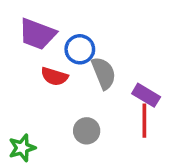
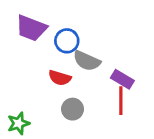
gray semicircle: (104, 73) -> (87, 61), turned 136
red semicircle: (54, 76) -> (60, 78), moved

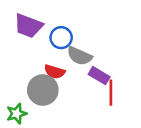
purple rectangle: (122, 79) -> (99, 76), moved
gray circle: (73, 109) -> (43, 90), moved, size x1.5

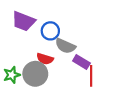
green star: (17, 114) -> (12, 75), moved

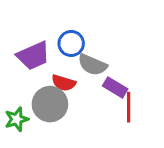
purple trapezoid: (24, 21) -> (33, 56), moved, turned -45
green star: (12, 75) -> (17, 119), moved

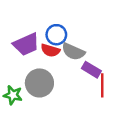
red semicircle: (64, 83) -> (50, 50), moved
green star: (17, 119) -> (13, 95), turned 30

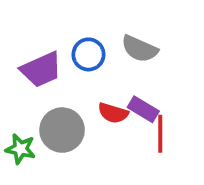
red semicircle: (50, 50) -> (113, 113), moved
gray semicircle: (73, 52) -> (139, 49), moved

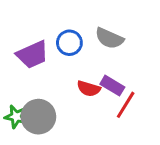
gray circle: (62, 130) -> (38, 117), moved
red line: (160, 134) -> (126, 105), turned 32

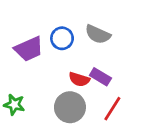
red line: (126, 105) -> (112, 109), moved
gray circle: (38, 117) -> (70, 107), moved

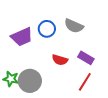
purple rectangle: (100, 77) -> (86, 58), moved
gray circle: (70, 107) -> (30, 81), moved

